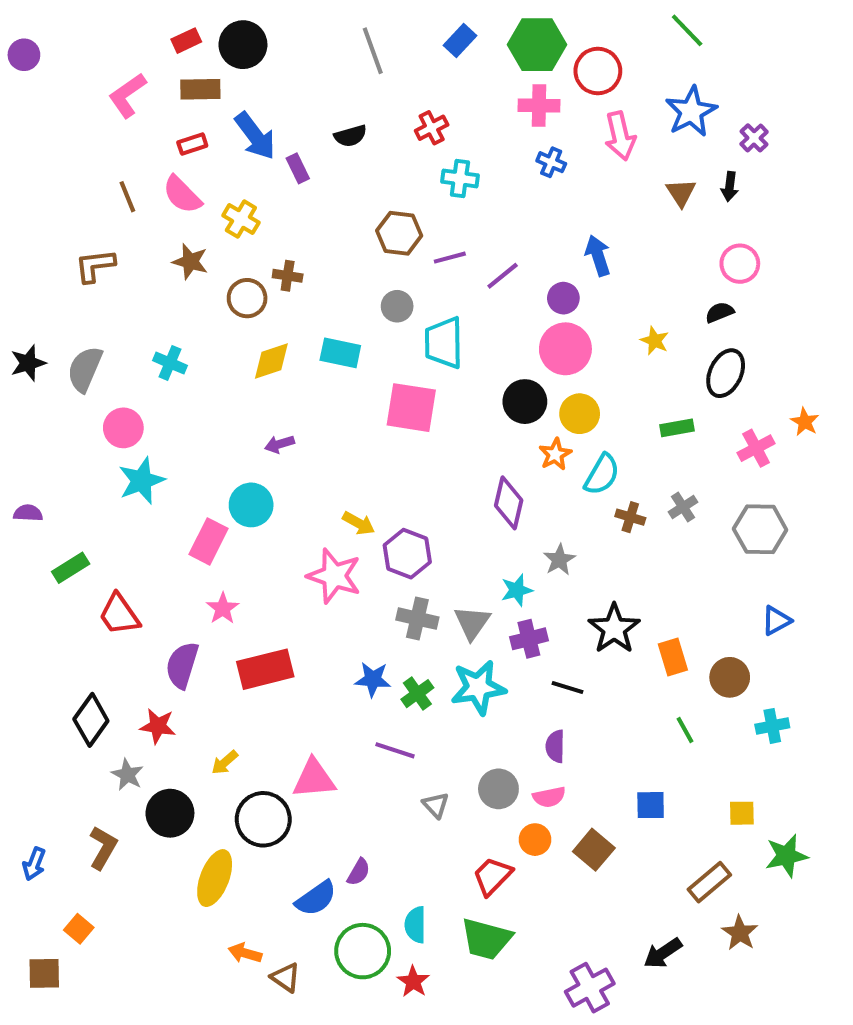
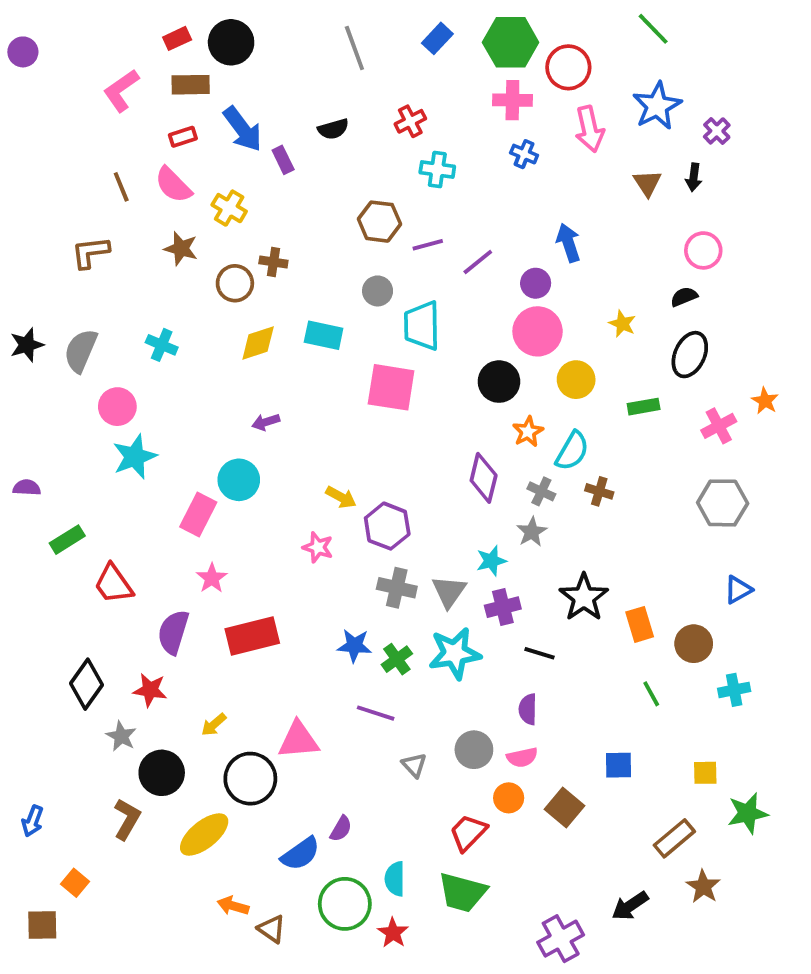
yellow circle: (580, 414) -> (576, 380), moved
gray cross: (683, 507) -> (541, 491), moved, turned -32
pink star: (334, 576) -> (318, 547), size x0.6
brown L-shape: (103, 848) -> (127, 819), moved
yellow ellipse: (215, 878) -> (204, 834), turned 30

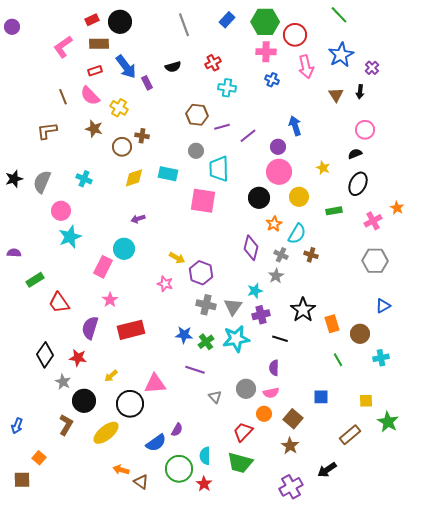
green star: (748, 813) -> (388, 422), turned -30
brown star: (703, 887) -> (290, 446), moved

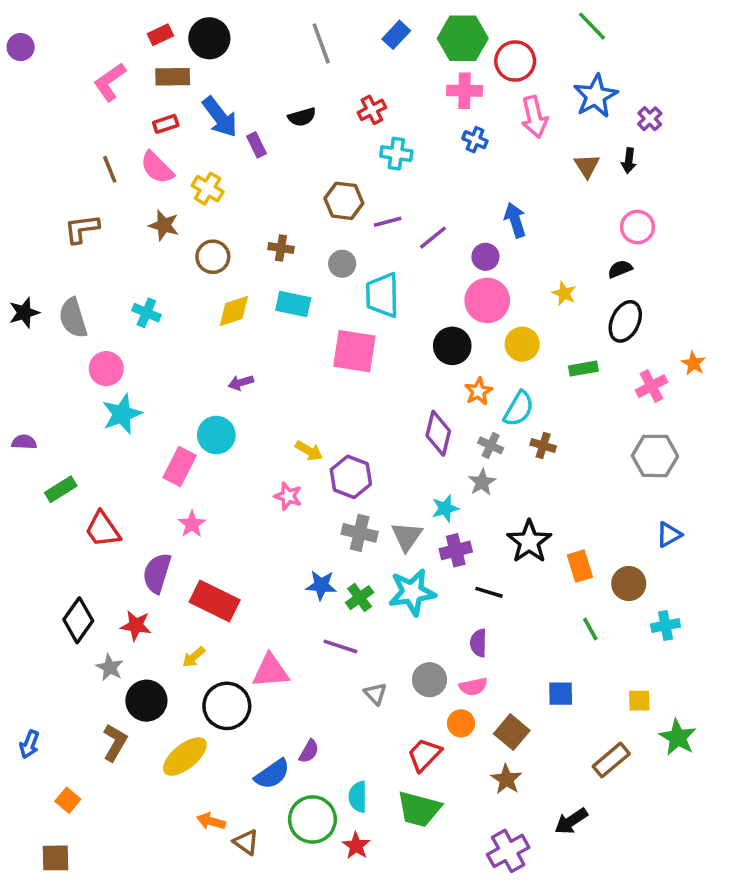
brown cross: (142, 136) -> (281, 248), moved
gray semicircle: (42, 182) -> (73, 318), turned -40
red rectangle: (131, 330) -> (215, 601), moved, turned 40
brown square: (22, 480) -> (56, 858), moved

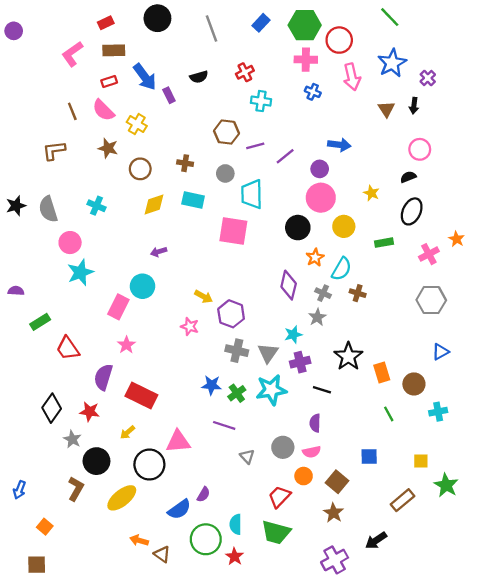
black circle: (209, 38) -> (157, 18), moved
blue arrow: (515, 220) -> (339, 145), turned 115

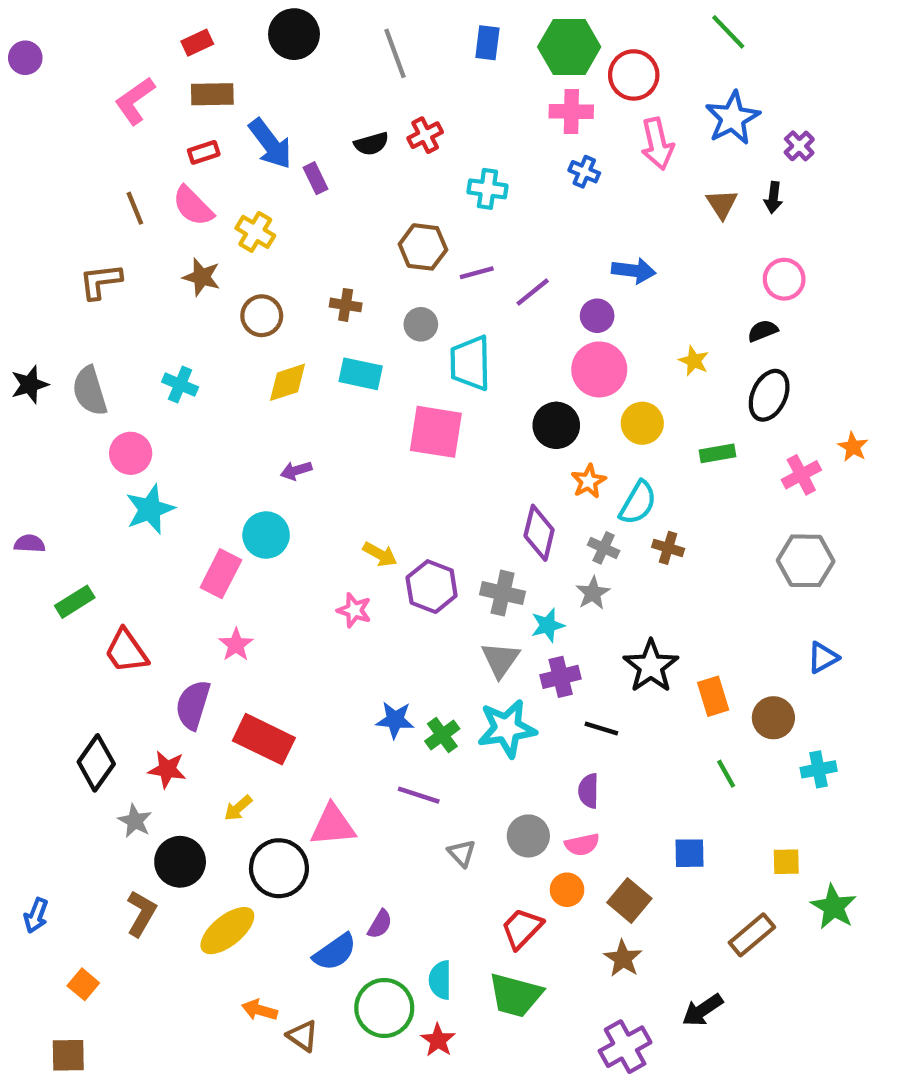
blue rectangle: (261, 23) -> (487, 43), turned -36
red cross: (245, 72) -> (425, 135), moved
gray cross: (237, 351) -> (503, 593), moved

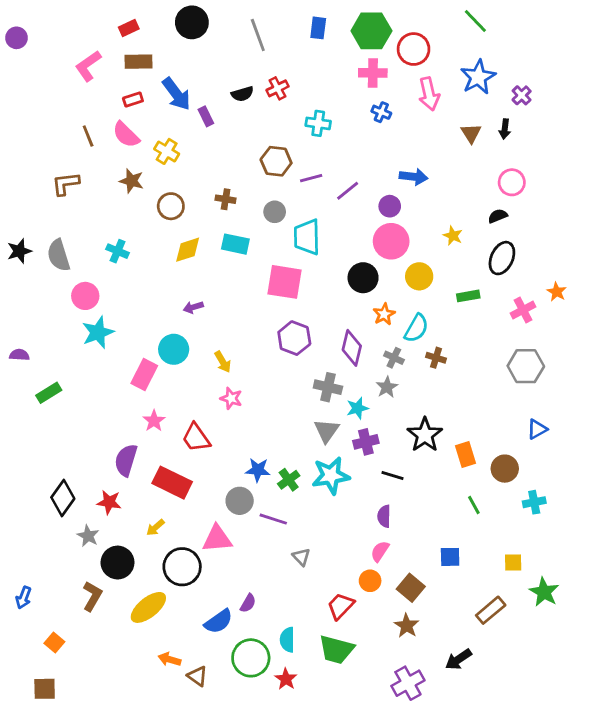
yellow arrow: (380, 554) -> (223, 362), moved, turned 30
purple hexagon: (432, 587) -> (294, 338), moved
red trapezoid: (126, 651) -> (196, 438), moved
gray circle: (528, 836) -> (240, 501), moved
pink semicircle: (582, 845) -> (380, 551), turned 135

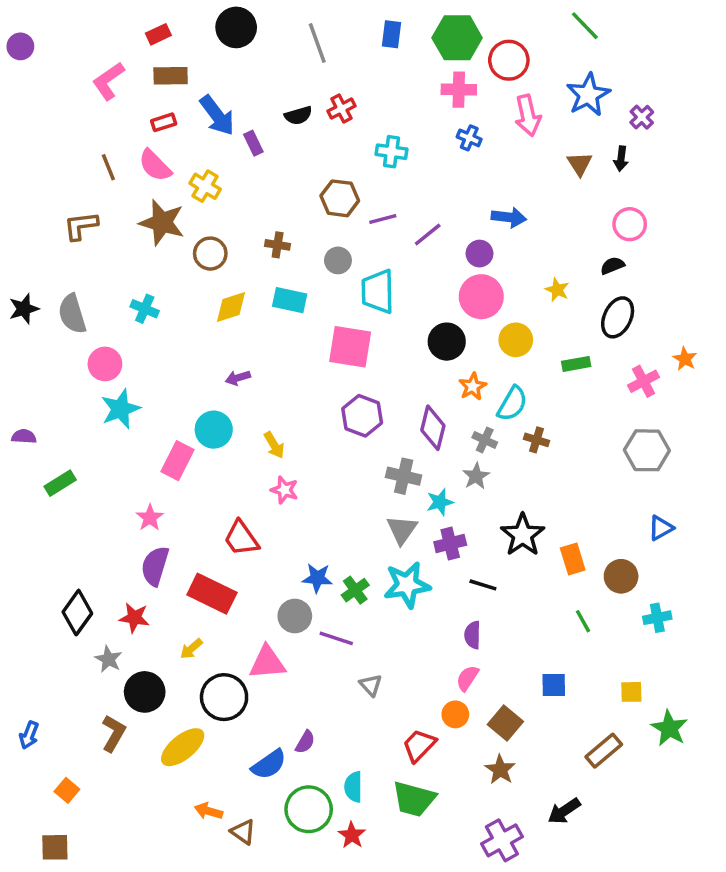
brown star: (132, 181) -> (162, 222), size x1.5
pink star: (154, 421) -> (150, 518), moved

